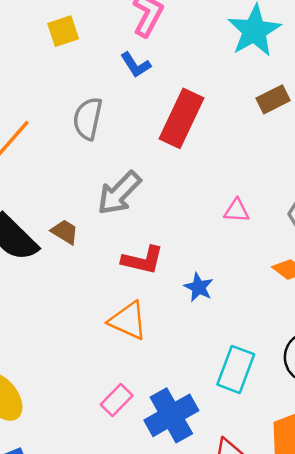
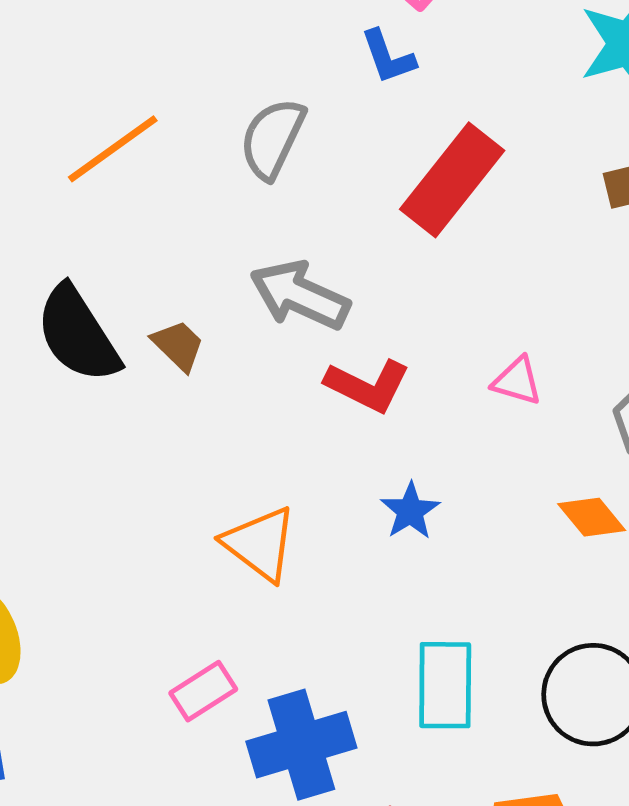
gray arrow: (119, 193) -> (300, 295), turned 57
red L-shape: (143, 260) -> (368, 386), moved
cyan rectangle: (236, 369) -> (445, 685), turned -33

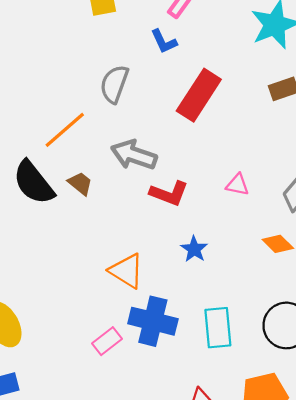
orange line: (113, 149) -> (65, 130), moved
blue cross: (301, 745) -> (153, 321), moved, turned 36

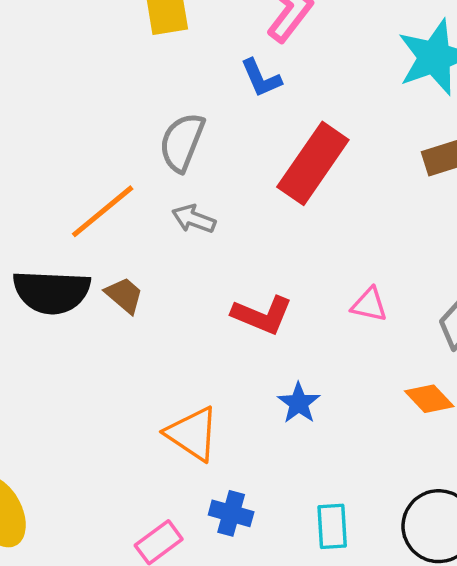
gray arrow: (134, 155) -> (194, 219), moved, size x0.6
black semicircle: (34, 183) -> (52, 292), turned -51
blue cross: (153, 321) -> (231, 513), size x0.6
cyan rectangle: (218, 328) -> (332, 526), size x0.7

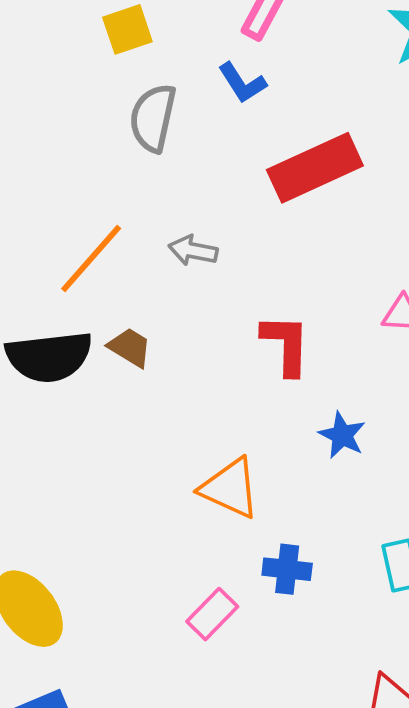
gray semicircle: (182, 142) -> (153, 118), moved
red rectangle: (313, 163) -> (315, 168), turned 40
red L-shape: (262, 315) -> (286, 345), turned -102

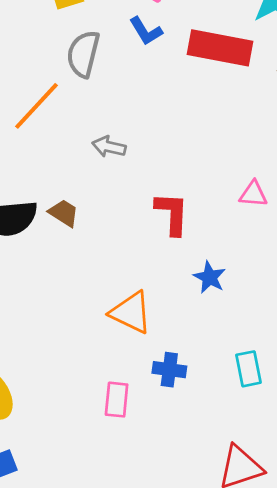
red rectangle: (315, 168) -> (220, 48), moved, turned 34
orange line: (91, 258) -> (37, 106), moved
pink rectangle: (212, 614) -> (117, 400), turned -40

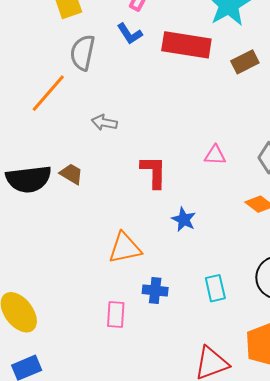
orange triangle: (131, 312) -> (125, 248), turned -36

